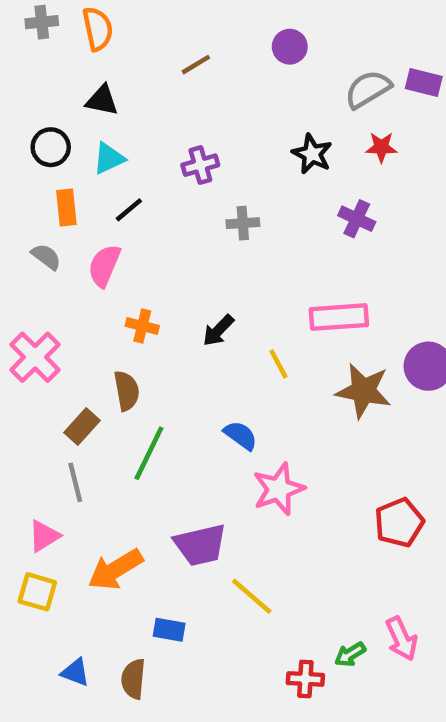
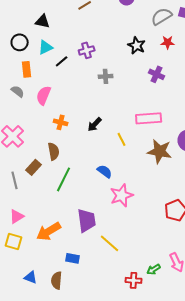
black line: (129, 210) -> (62, 61), moved
gray line: (75, 482) -> (15, 180), moved
purple trapezoid: (200, 545) -> (87, 220), turned -85

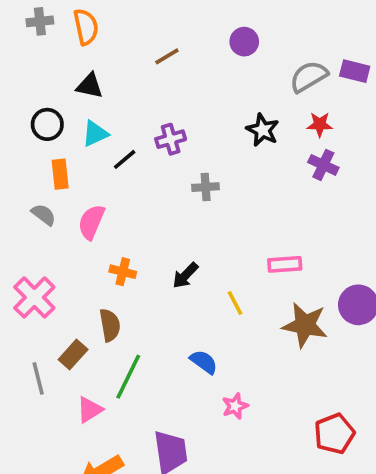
purple cross: (157, 74) -> (323, 165), moved
pink rectangle: (149, 118) -> (285, 264), size x0.7
pink star: (122, 195) -> (235, 406), size x0.6
pink triangle: (17, 216) -> (90, 410), moved

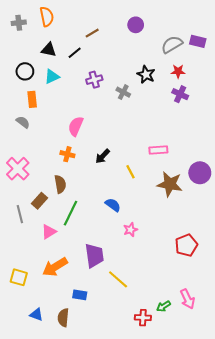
gray cross: (40, 21) -> (19, 23), moved
black line: (125, 159) -> (75, 53), moved
gray cross: (206, 187) -> (123, 92), moved, turned 32
pink semicircle: (91, 222) -> (76, 126), moved

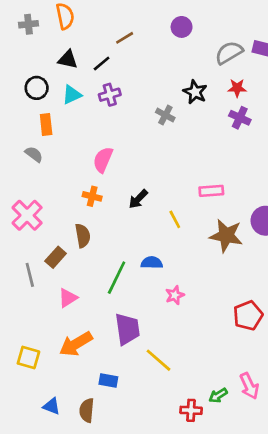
purple cross: (94, 80) -> (110, 95), moved
blue semicircle: (113, 205) -> (152, 263), turned -35
green line: (70, 213) -> (117, 278), moved

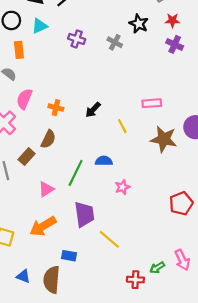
purple cross: (110, 95) -> (77, 39), moved, turned 35
pink semicircle: (103, 160) -> (24, 99), moved
brown semicircle: (83, 236) -> (48, 139), turned 36
pink triangle: (68, 298) -> (46, 189), moved
brown semicircle: (87, 410) -> (52, 280), size x1.4

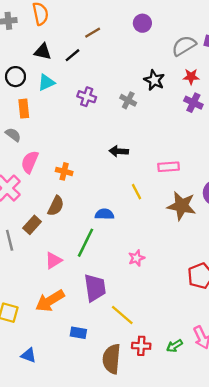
black arrow: (93, 110) -> (119, 151), moved, turned 49
blue semicircle: (104, 161) -> (104, 214), moved
brown semicircle: (52, 280) -> (112, 359), moved
red cross: (135, 280) -> (141, 346), moved

